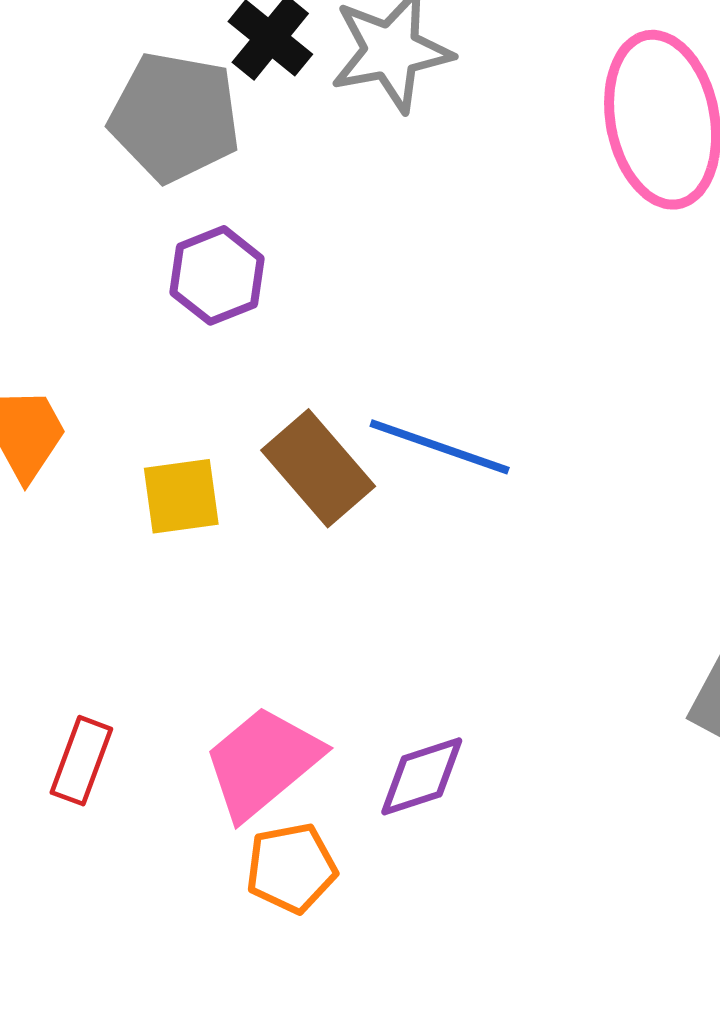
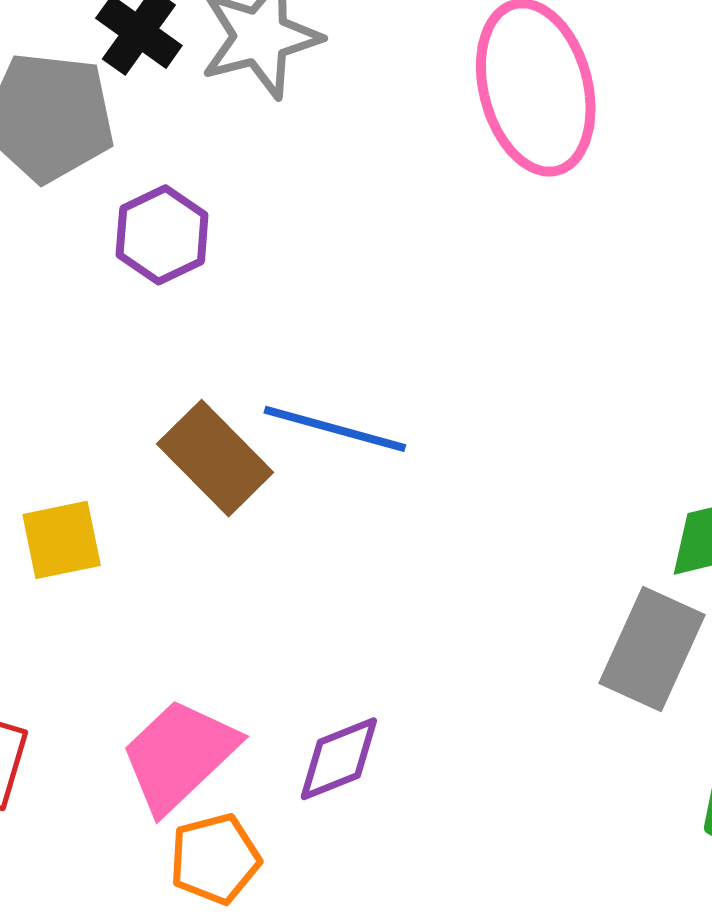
purple hexagon: (217, 275) -> (162, 235), moved
yellow square: (181, 496) -> (62, 540), moved

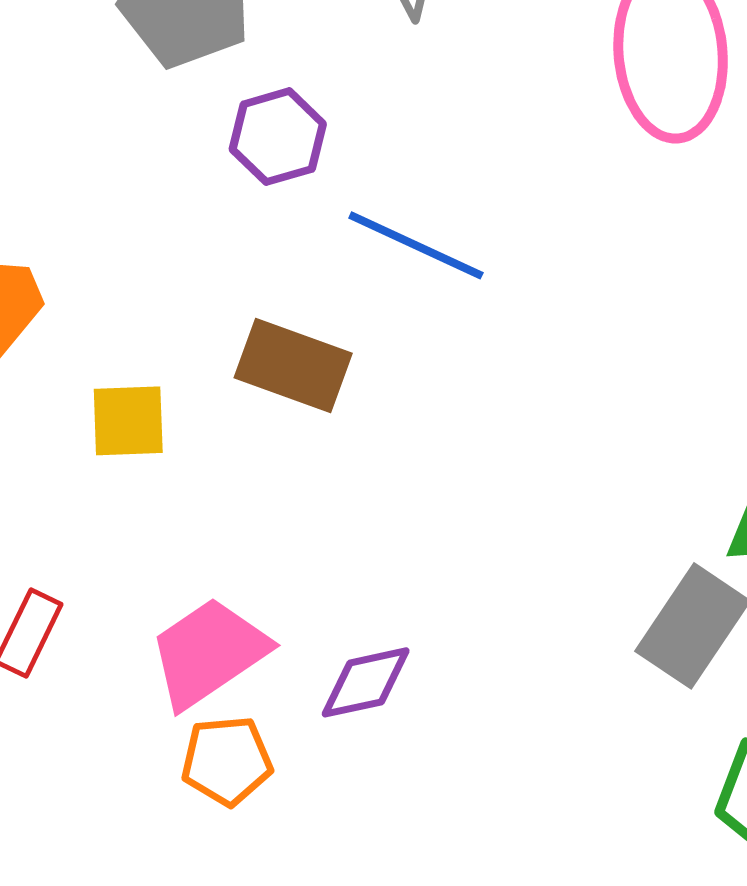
blue line: (335, 429) -> (416, 245), moved
brown rectangle: (215, 458) -> (293, 366), turned -35

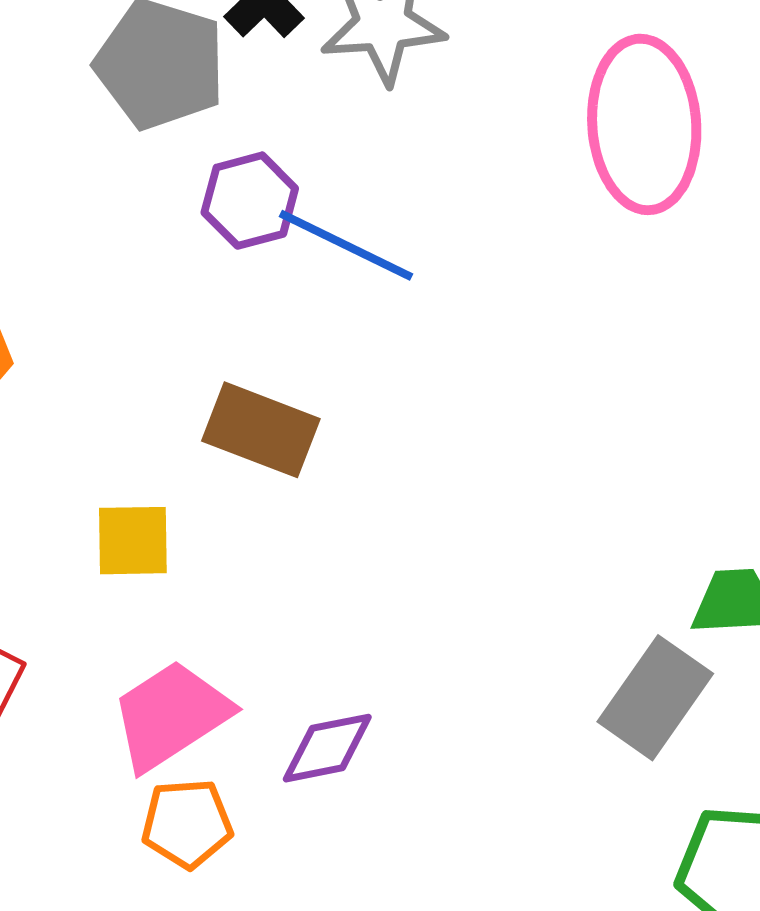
blue line: (416, 245) -> (346, 245), moved
yellow square: (128, 421) -> (133, 541), moved

